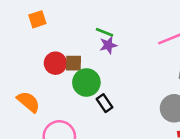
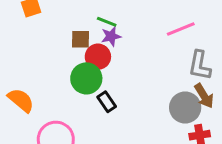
red circle: (55, 63) -> (98, 57), moved
brown square: (74, 63) -> (80, 39), moved

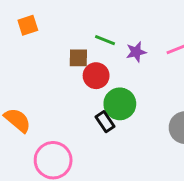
purple star: (111, 36) -> (136, 52), moved
green circle: (86, 78) -> (120, 104), moved

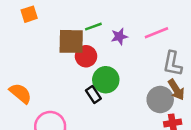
green line: (105, 40) -> (93, 27), turned -42
brown square: (78, 58) -> (71, 41), size x1.6

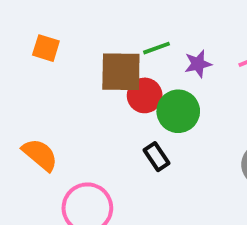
orange square: (29, 14) -> (46, 48), moved, turned 35
green circle: (106, 80) -> (178, 111), moved

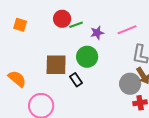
brown square: (121, 72) -> (56, 65), moved
red circle: (145, 95) -> (62, 19), moved

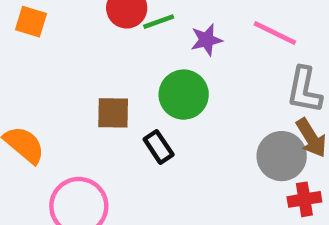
pink line: (127, 30) -> (275, 33), turned 48
brown square: (56, 65) -> (113, 113), size x0.7

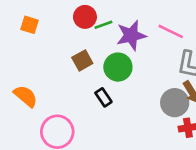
purple star: (206, 40) -> (131, 35), size x1.6
brown square: (113, 113) -> (82, 60), moved, turned -30

